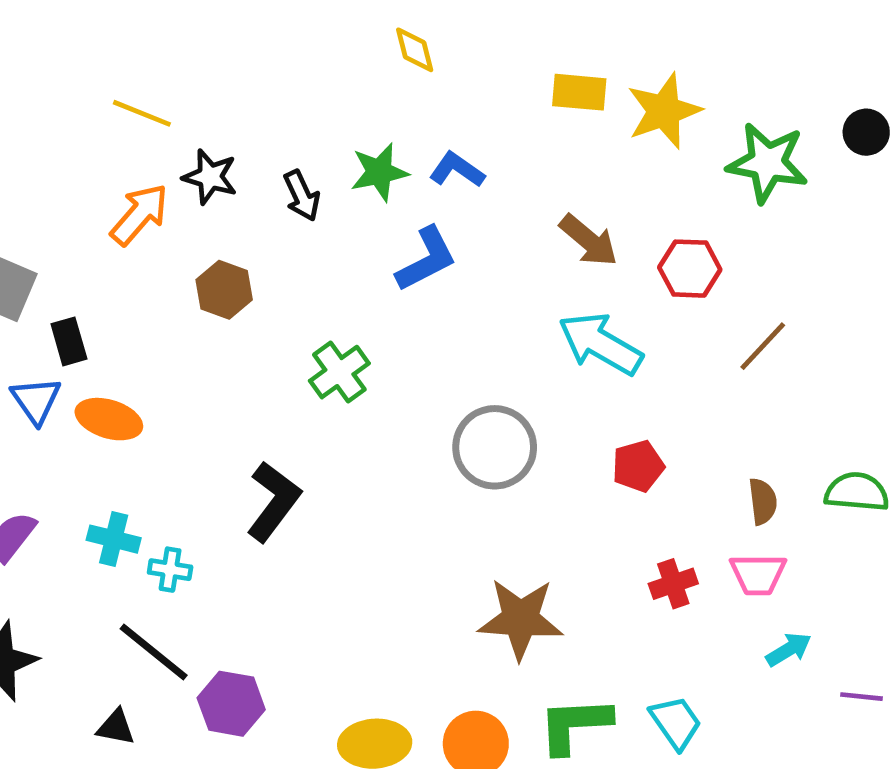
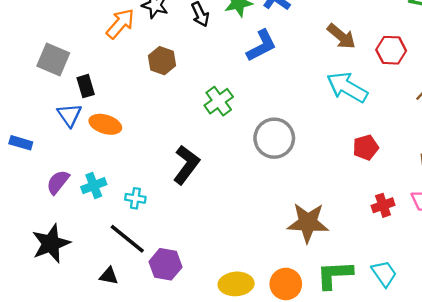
gray circle: (495, 447) -> (274, 138), moved
cyan cross: (114, 539) -> (94, 186), moved, turned -35

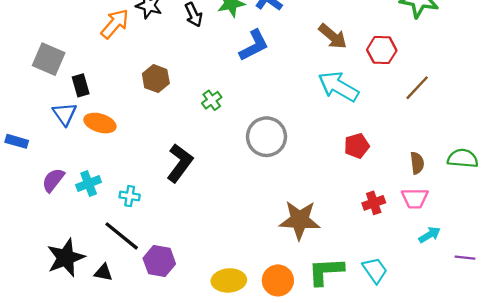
brown hexagon: (162, 61) -> (156, 79), moved
green cross: (219, 101) -> (212, 100), size x0.7
black star: (51, 243) -> (66, 258), moved

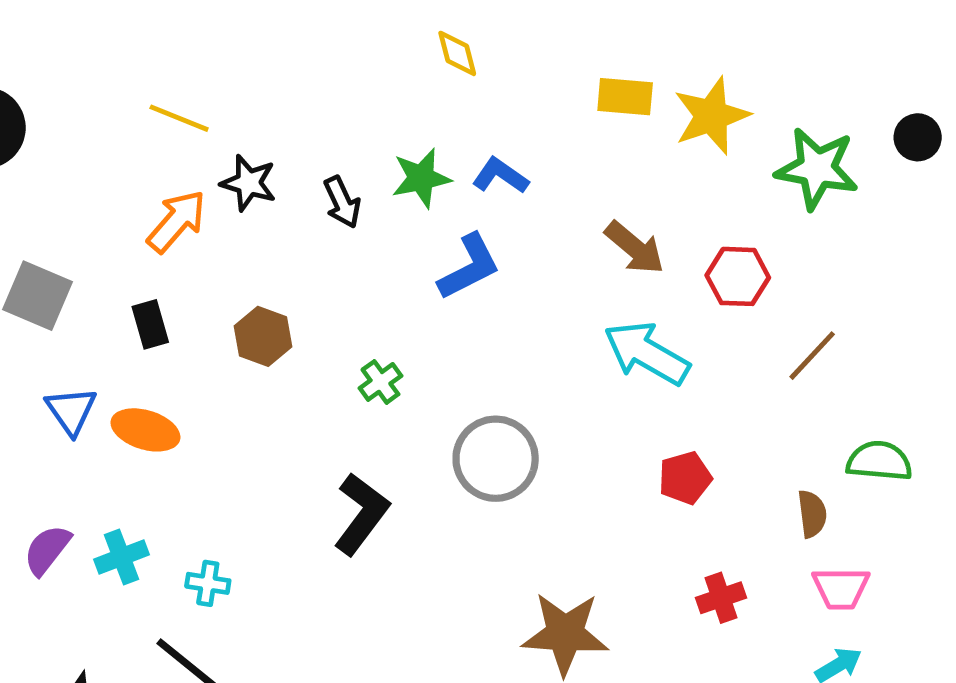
black rectangle: (81, 85) -> (150, 324), moved
green semicircle: (463, 158) -> (879, 461), moved
black L-shape: (180, 163) -> (361, 514), moved
pink trapezoid: (415, 198) -> (841, 588), moved

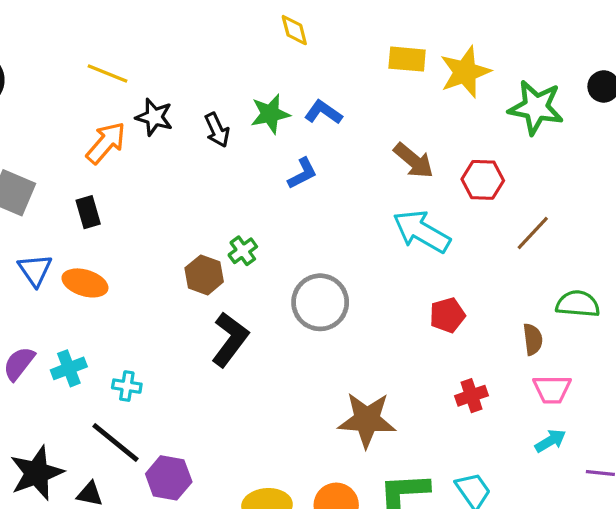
blue L-shape: (469, 267) -> (302, 173), size x0.7
brown hexagon: (263, 336) -> (204, 275), moved

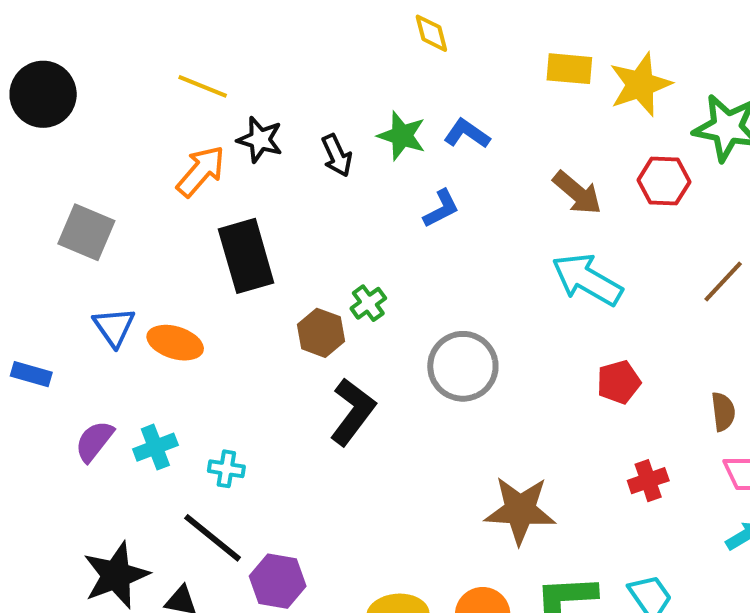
green star: (270, 114) -> (402, 136), turned 30
red hexagon: (483, 180) -> (664, 181), moved
black rectangle: (88, 212) -> (246, 256), moved, size x1.8

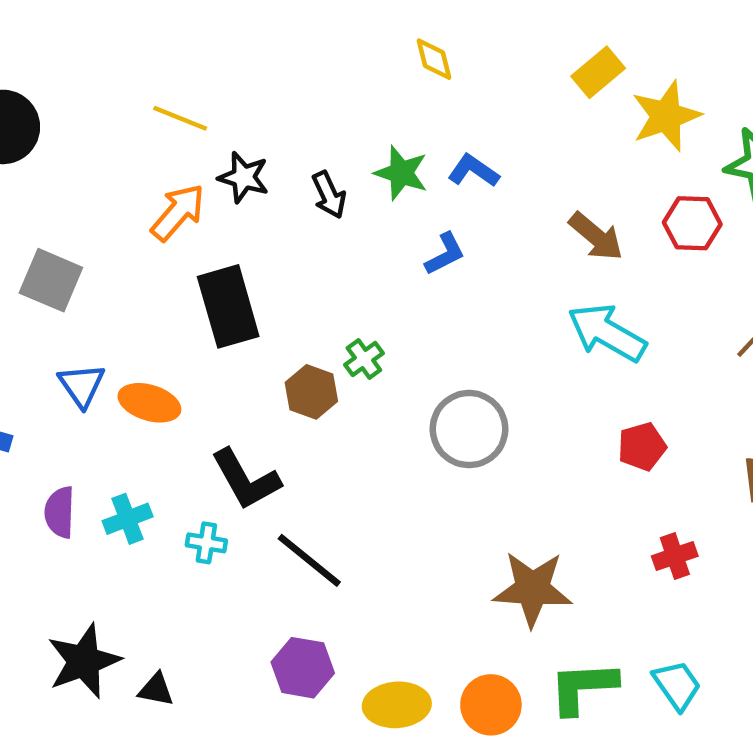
yellow rectangle: (569, 69) -> (598, 72), moved, turned -45
black L-shape: (353, 412) -> (246, 479), moved, turned 114
purple semicircle: (94, 441) -> (60, 512), turned -36
black line: (213, 538) -> (309, 560), moved
purple hexagon: (278, 581) -> (303, 668), moved

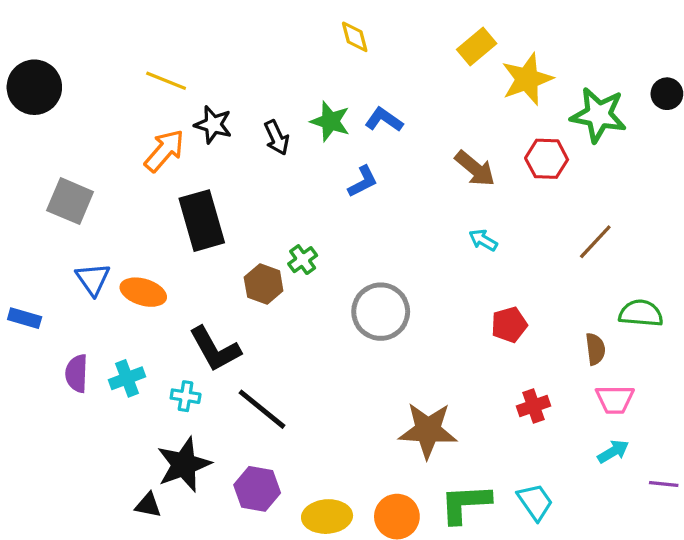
cyan arrow: (607, 333) -> (483, 240), size x0.5
black star: (84, 661) -> (184, 464), moved

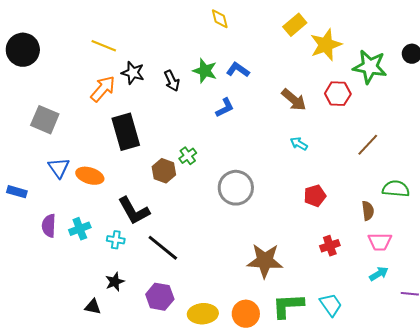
black star: (184, 464) -> (115, 282), size x0.6

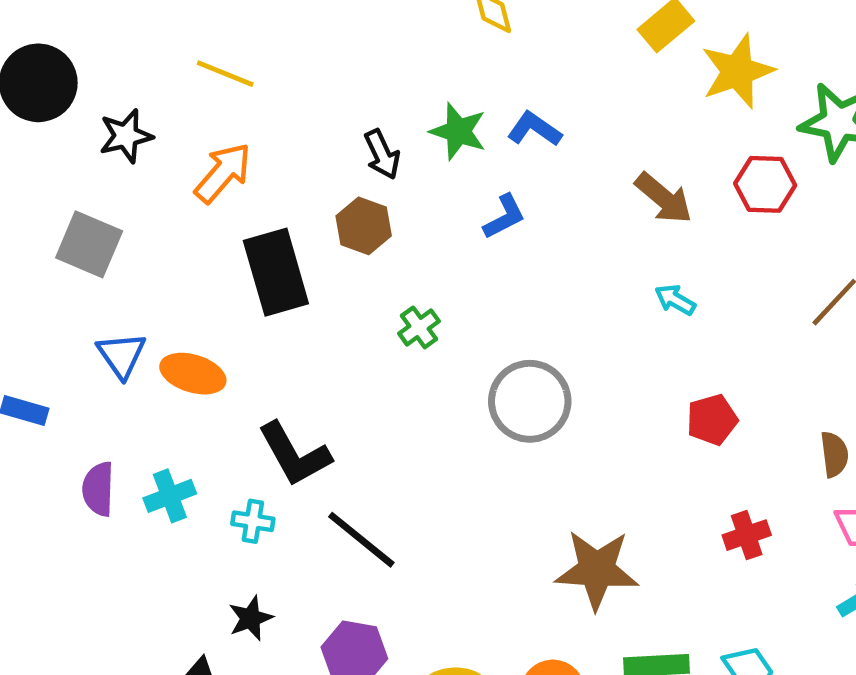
black star: (133, 73) -> (126, 136), moved, turned -30
brown hexagon: (164, 171) -> (364, 226), moved

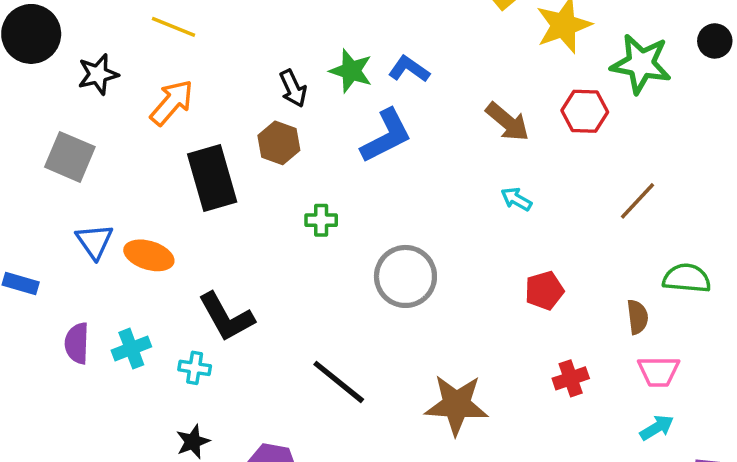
blue L-shape: (504, 217) -> (386, 136), size x1.6
green cross: (419, 327) -> (321, 220), turned 36
black line: (361, 540) -> (339, 382), moved

